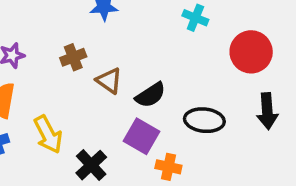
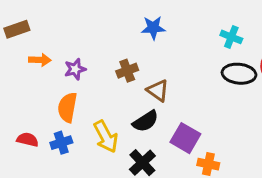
black semicircle: (150, 95) -> (146, 121), moved
black ellipse: (204, 120) -> (239, 74), moved

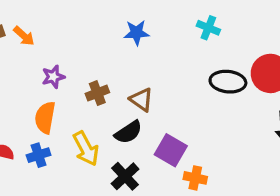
cyan cross: (231, 37) -> (208, 28), moved
orange arrow: (40, 60) -> (24, 36), moved, turned 40
brown cross: (127, 71) -> (97, 93), moved

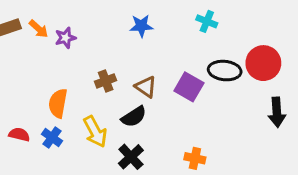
purple star: (53, 77) -> (65, 38), moved
purple square: (171, 150) -> (189, 87), moved
blue cross: (39, 155) -> (52, 137), turned -36

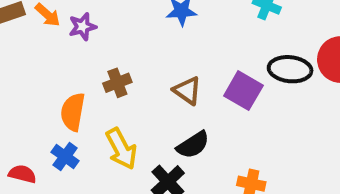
brown cross: (106, 81) -> (117, 83), moved
black semicircle: (134, 117) -> (193, 145), moved
red semicircle: (19, 135) -> (22, 174), moved

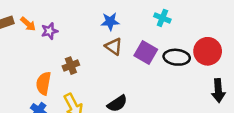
brown triangle: (187, 91) -> (114, 47), moved
purple square: (243, 91) -> (146, 52), moved

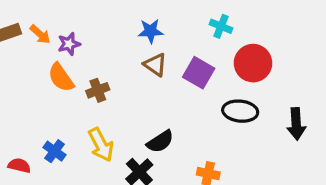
red circle: (208, 51) -> (253, 63), moved
black ellipse: (177, 57) -> (240, 111), moved
orange semicircle: (44, 83) -> (61, 78), moved, turned -45

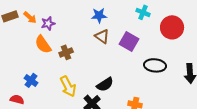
red circle: (253, 63) -> (172, 27), moved
blue cross: (55, 151) -> (31, 80), moved

